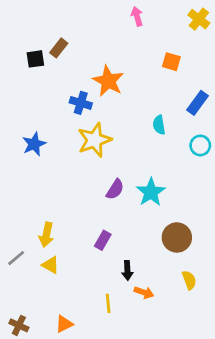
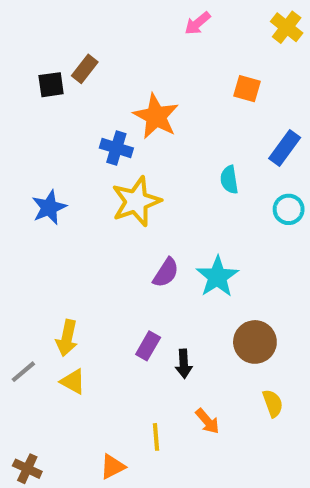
pink arrow: (137, 16) -> (198, 23), turned -114
black arrow: (127, 270) -> (184, 364), moved
orange arrow: (144, 292) -> (207, 421), turned 30
orange triangle: (64, 324) -> (112, 467), moved

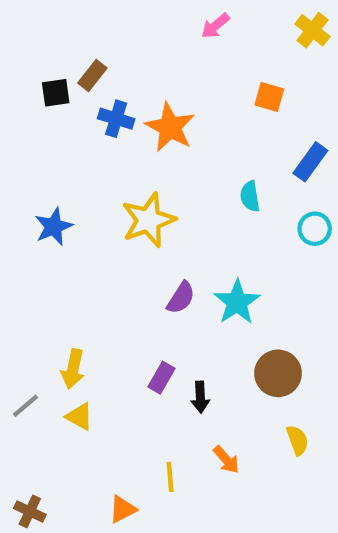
blue cross: (116, 148) -> (116, 119), moved

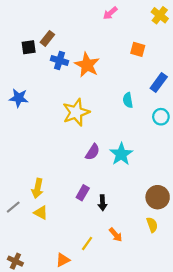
blue star: (54, 227) -> (19, 98), moved, turned 30
brown circle: (278, 373) -> (158, 197), moved
yellow line: (170, 477) -> (87, 243), turned 40

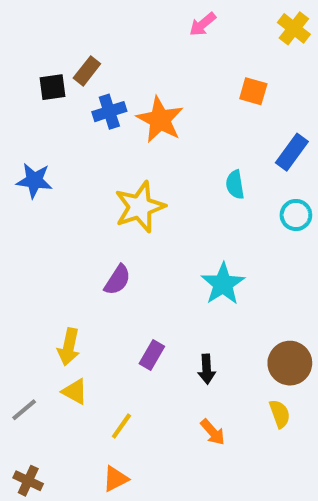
blue cross: (59, 60) -> (109, 112), turned -35
purple semicircle: (93, 152) -> (117, 280), moved
black arrow: (102, 203) -> (207, 369), moved
gray line: (13, 207) -> (24, 410), moved
yellow line: (87, 243) -> (121, 426), moved

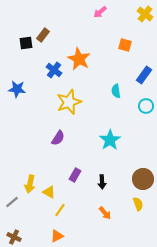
blue cross: (109, 112) -> (54, 70), moved, turned -35
yellow arrow: (69, 347) -> (30, 184), moved
yellow triangle: (75, 391) -> (49, 192), moved

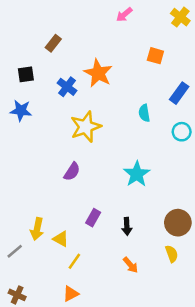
black square: (26, 43) -> (26, 74), moved

